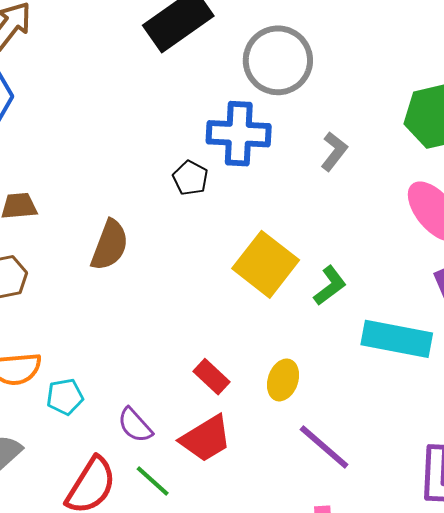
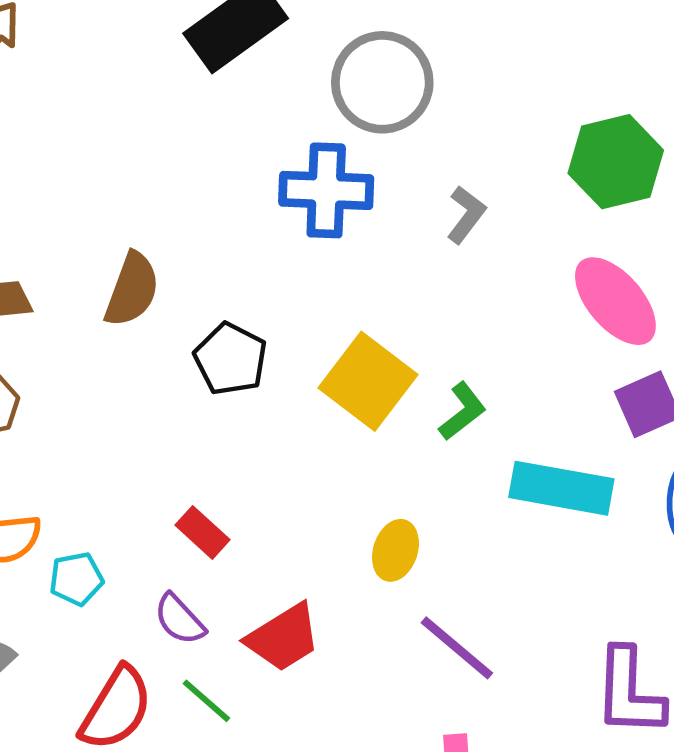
black pentagon: (190, 178) -> (231, 359), moved, size x1.4
brown semicircle: (110, 245) -> (132, 290), moved
red rectangle: (212, 377) -> (203, 532), moved

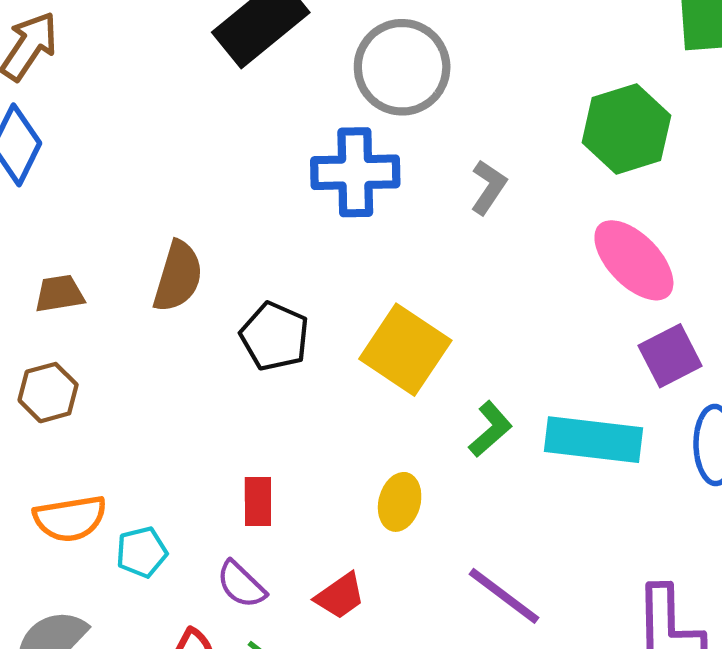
green L-shape: (463, 411) -> (490, 429), moved
red rectangle: (203, 532) -> (258, 501), turned 51
yellow ellipse: (395, 550) -> (400, 502), moved
red trapezoid: (283, 638) -> (340, 596), size x0.7

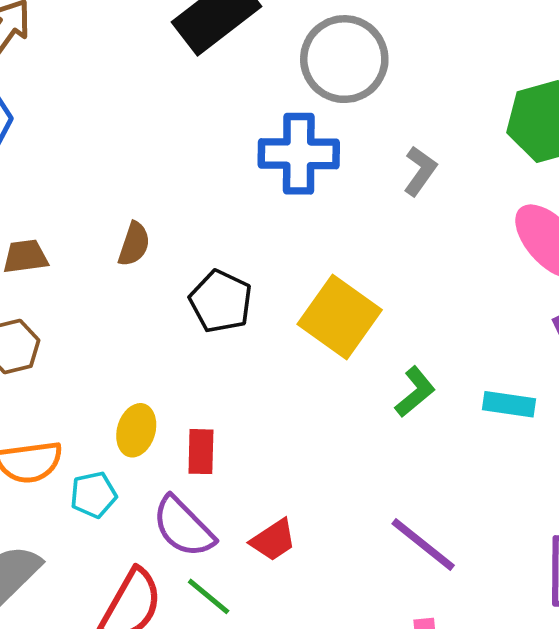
brown semicircle: (178, 277) -> (134, 244), size x0.7
cyan rectangle: (593, 440) -> (509, 404), size x0.6
yellow ellipse: (400, 502) -> (136, 430), moved
purple semicircle: (241, 584) -> (183, 527), size x1.4

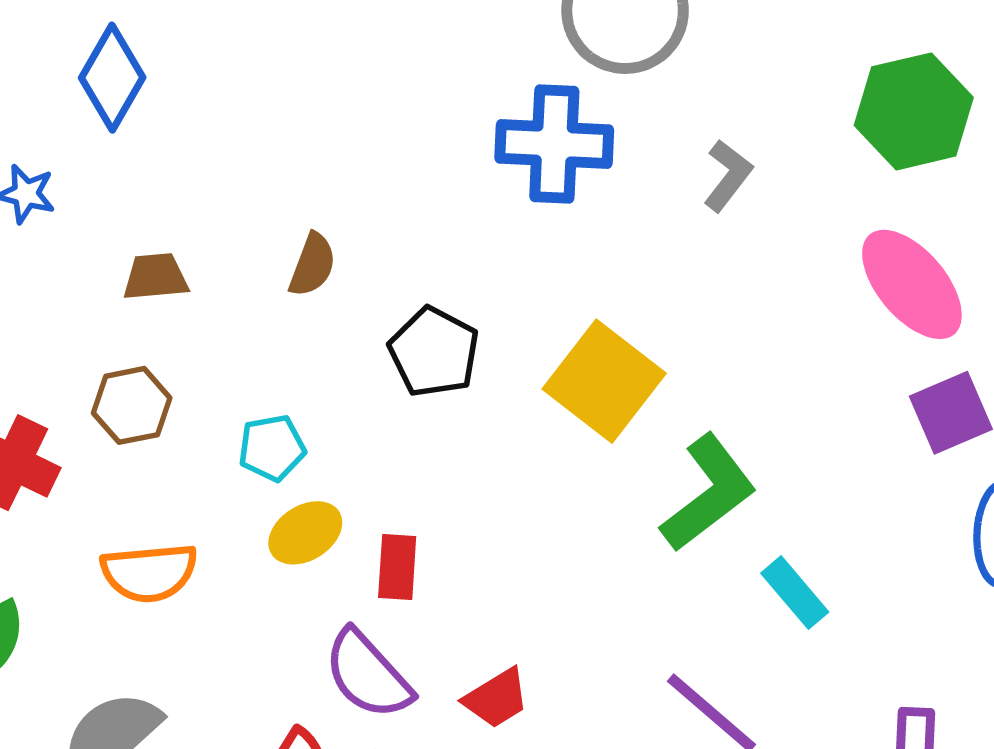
green L-shape: (415, 392) -> (709, 493), size x1.6
cyan rectangle: (509, 404) -> (795, 593), moved, turned 39
yellow ellipse: (136, 430) -> (305, 533), turned 39
cyan pentagon: (93, 495) -> (272, 448), moved

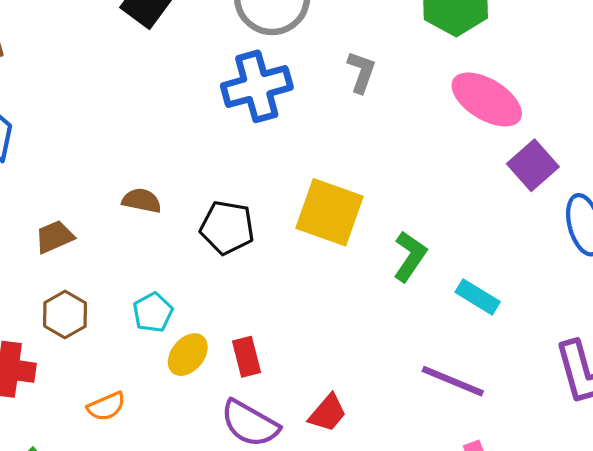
brown semicircle: (312, 265) -> (142, 201), turned -81
green L-shape: (709, 493) -> (410, 256), size x0.7
orange semicircle: (149, 573) -> (106, 406), size x0.7

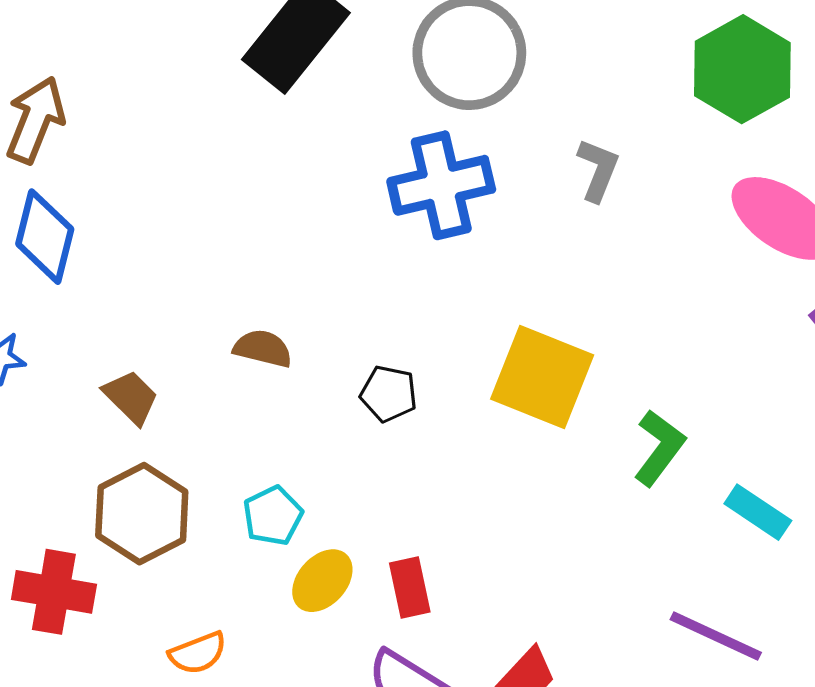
black pentagon: (227, 228) -> (389, 394), size x0.7
brown trapezoid: (55, 237) -> (131, 397), turned 66
brown hexagon: (65, 315) -> (142, 514), size x1.4

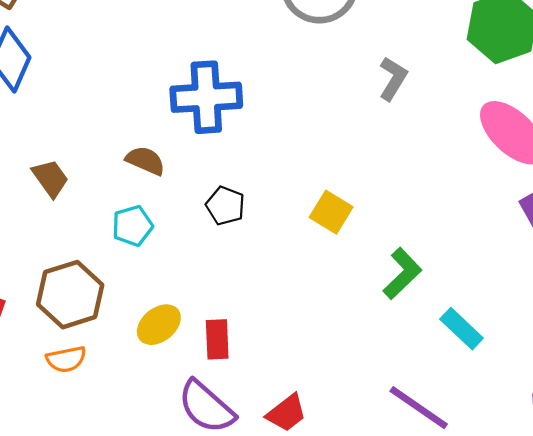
blue cross: (441, 185) -> (206, 97), moved
yellow square: (542, 377) -> (331, 212), size x0.6
brown hexagon: (142, 514) -> (70, 295), moved
cyan pentagon: (273, 516) -> (132, 226), moved

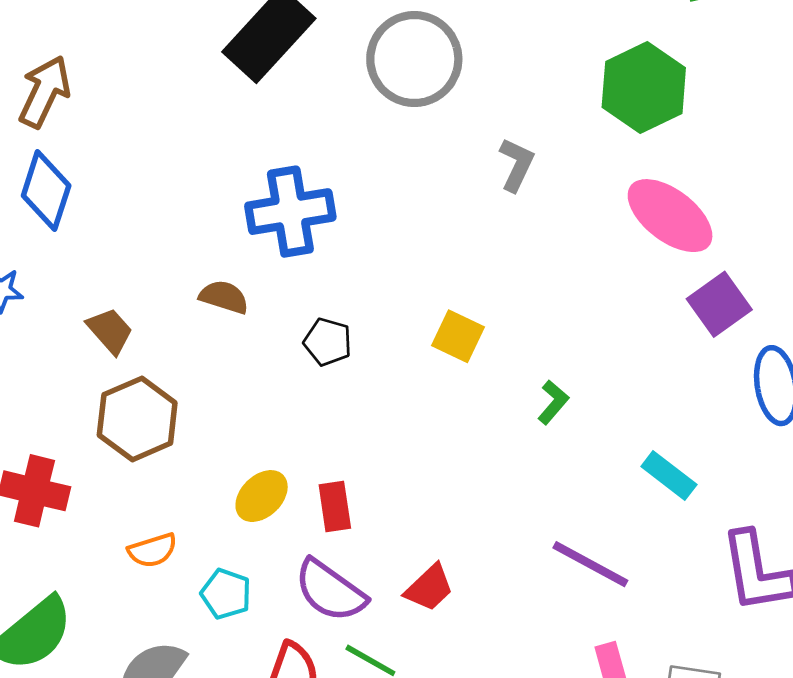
cyan pentagon: (132, 226) -> (226, 594), moved, turned -30
green L-shape: (402, 274) -> (553, 402), size x0.7
brown hexagon: (70, 295) -> (137, 419), moved
cyan rectangle: (462, 329) -> (669, 475), moved

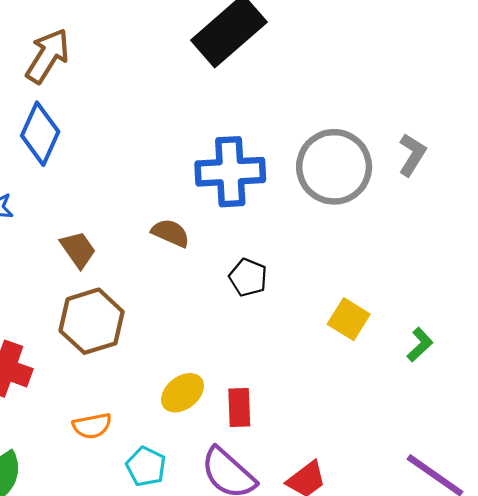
gray circle: (414, 59) -> (334, 167), moved
yellow square: (458, 336) -> (349, 319), moved

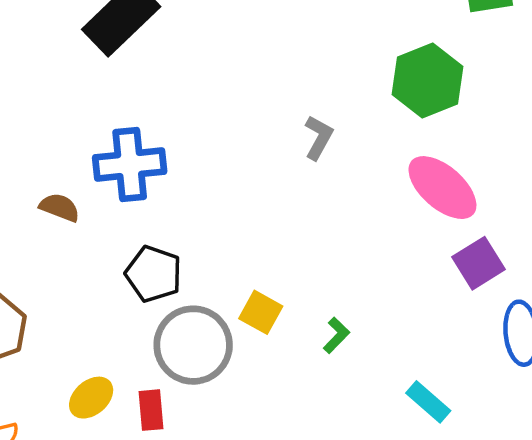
gray circle: (334, 167) -> (193, 345), moved
brown semicircle: (171, 233) -> (60, 207), moved
black pentagon: (248, 277) -> (154, 274), size x1.4

